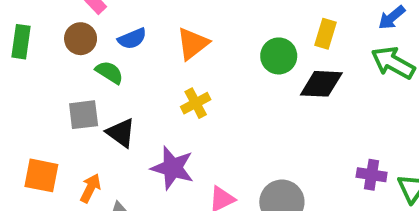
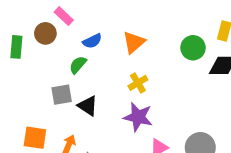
brown circle: (81, 39) -> (45, 33), moved
green semicircle: (109, 72) -> (78, 65), turned -78
purple star: (173, 168) -> (138, 117), moved

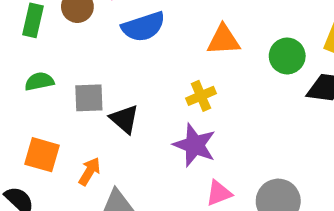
blue semicircle: (92, 41) -> (143, 27), size x1.5
orange triangle: (134, 42) -> (223, 40), moved, turned 30
green semicircle: (78, 65) -> (39, 81), moved, turned 30

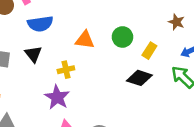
green circle: (287, 56) -> (122, 37), moved
black triangle: (124, 119) -> (33, 54), moved

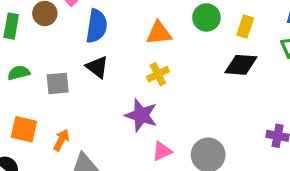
blue semicircle: (40, 24) -> (97, 26), turned -60
yellow cross: (66, 70) -> (158, 74), moved

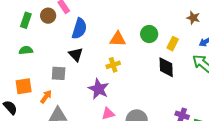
black diamond: (241, 65) -> (166, 67), turned 75
gray square: (58, 83) -> (59, 73), moved
orange square: (24, 129) -> (24, 86), turned -30

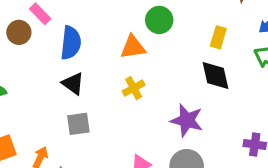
green circle: (149, 34) -> (159, 20), moved
gray square: (59, 73) -> (78, 124), moved
purple star: (99, 89) -> (187, 120), moved

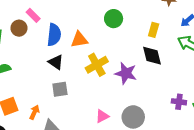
orange triangle: (133, 47) -> (79, 40), moved
yellow cross: (134, 88) -> (97, 65), size x1.5
purple star: (187, 120) -> (126, 73), moved

